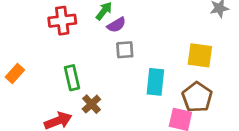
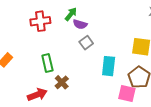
purple semicircle: (116, 25) -> (80, 24), turned 48
gray square: (125, 50) -> (86, 43), turned -32

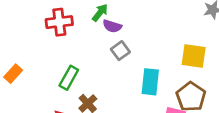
green rectangle: (47, 63) -> (69, 78), turned 42

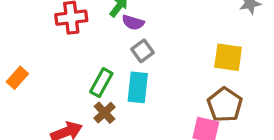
green rectangle: (69, 78) -> (101, 83), moved
cyan rectangle: (150, 82) -> (138, 87), moved

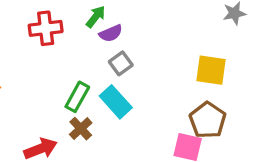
purple semicircle: (133, 22) -> (111, 33), turned -40
cyan rectangle: (138, 87) -> (116, 102), turned -48

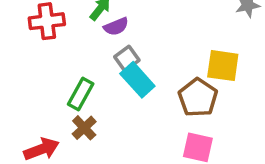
cyan rectangle: (116, 102) -> (137, 80), moved
brown pentagon: (208, 120) -> (198, 98), moved

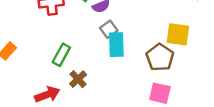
cyan rectangle: (137, 80) -> (116, 45), turned 40
green rectangle: (81, 94) -> (61, 55), moved

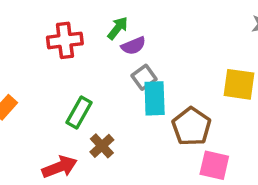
brown pentagon: (160, 57) -> (191, 127), moved

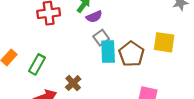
green rectangle: (79, 112) -> (37, 64), moved
brown pentagon: (191, 127) -> (131, 54), moved

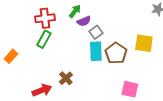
gray square: (101, 38) -> (96, 32), moved
green rectangle: (37, 64) -> (44, 39), moved

